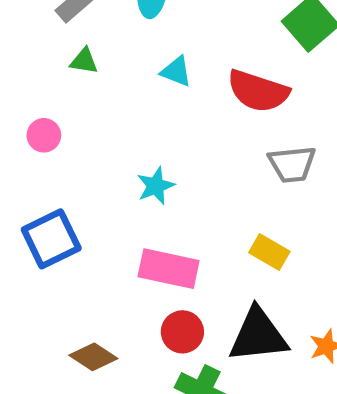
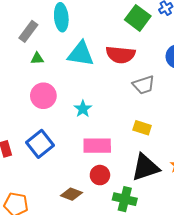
cyan triangle: (176, 71) -> (81, 54), size x1.8
pink circle: (44, 135) -> (43, 96), moved, size x1.6
red circle: (182, 332) -> (100, 175), moved

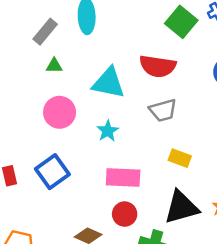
cyan triangle: (81, 54) -> (109, 83), moved
gray trapezoid: (144, 85) -> (163, 110), moved

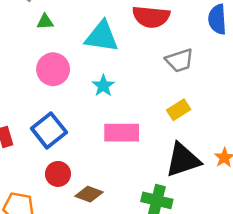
gray trapezoid: (163, 110) -> (180, 60), moved
yellow rectangle: (180, 158) -> (179, 110), turned -50
red circle: (125, 214) -> (58, 174), moved

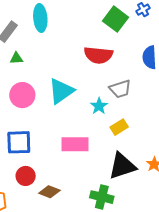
cyan triangle: (102, 37) -> (61, 91), moved, turned -44
cyan star: (103, 86) -> (99, 106), moved
blue square: (49, 130) -> (19, 142), turned 36

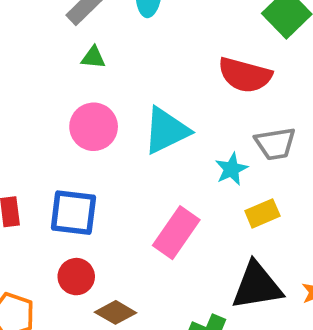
pink rectangle: (75, 144) -> (176, 233), turned -64

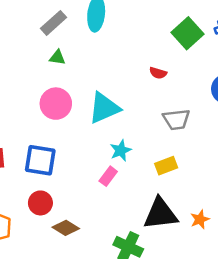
red semicircle: (245, 75) -> (158, 73), size x0.5
cyan star: (231, 169) -> (121, 150), moved
pink rectangle: (176, 233) -> (108, 176), size x0.6

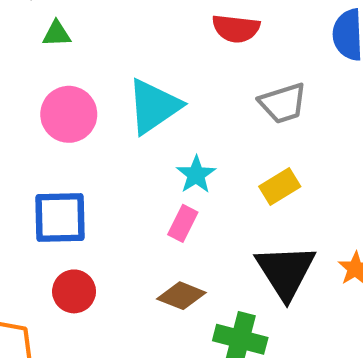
red semicircle: (158, 73) -> (236, 29), size x1.5
black triangle: (161, 214) -> (286, 272), turned -45
brown diamond: (66, 228) -> (181, 296), moved

